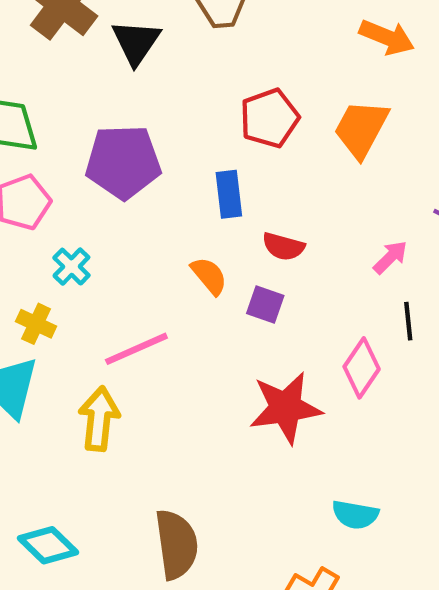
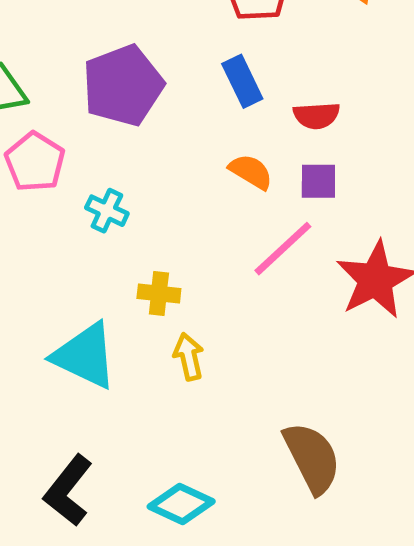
yellow cross: (36, 324) -> (159, 294), moved
pink line: (136, 349) -> (283, 249), moved
yellow arrow: (99, 419) -> (189, 357), size x0.7

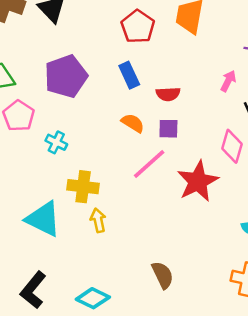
yellow cross: (159, 294) -> (83, 187), size x1.4
brown semicircle: (312, 458) -> (163, 275), size x0.7

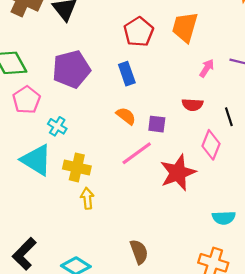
pink arrow: (228, 81) -> (207, 68), moved
red semicircle: (168, 94) -> (193, 105), moved
cyan triangle: (43, 219) -> (36, 160), moved

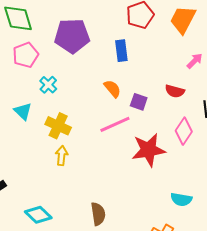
cyan triangle: (36, 160) -> (23, 111), size x0.6

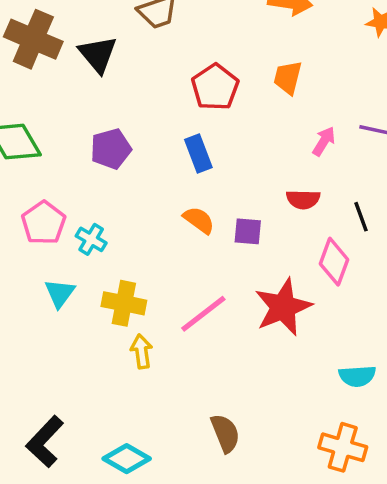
orange trapezoid: (183, 20) -> (288, 78), size x0.7
purple pentagon: (72, 36) -> (111, 149), size x0.7
pink pentagon: (26, 55) -> (44, 223), moved
cyan triangle: (23, 111) -> (60, 293), turned 36
pink line: (115, 124) -> (203, 314), moved

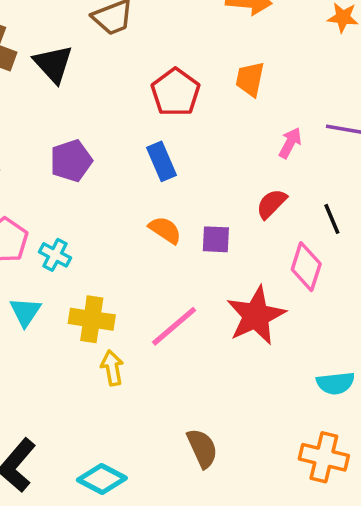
red semicircle: (303, 199) -> (271, 204), turned 136

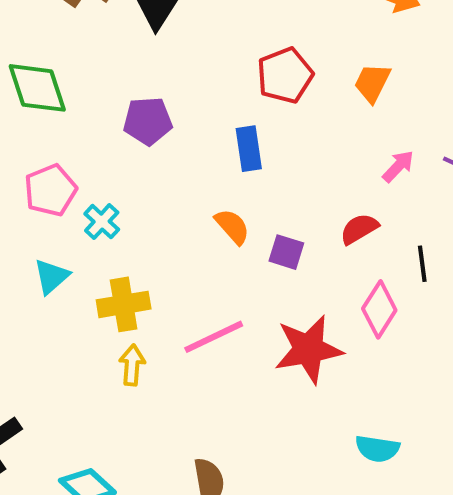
yellow cross: (92, 319) -> (124, 304), turned -33

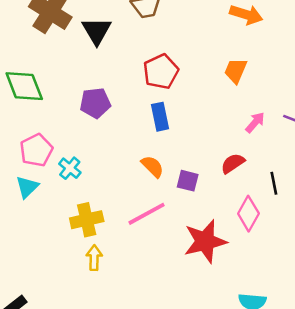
red pentagon: (285, 75) -> (161, 72), moved
cyan triangle: (51, 276) -> (27, 187), moved
pink line: (214, 337) -> (146, 214), moved

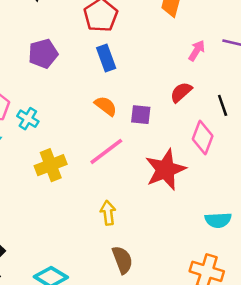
yellow arrow: (94, 258) -> (108, 213), moved

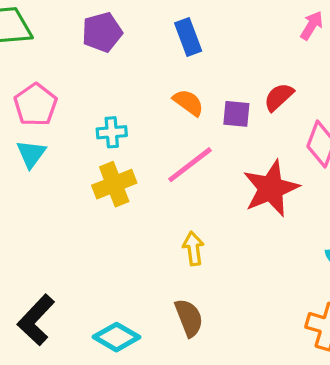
red semicircle: (181, 92) -> (279, 97), moved
cyan cross: (28, 119) -> (112, 132), moved, turned -35
brown semicircle: (122, 260) -> (189, 318), moved

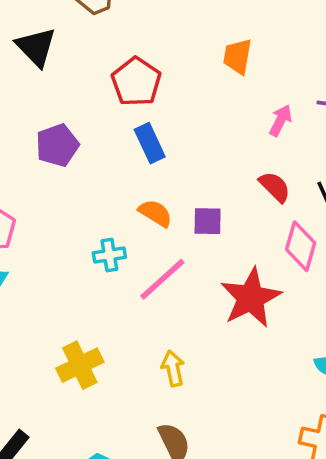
red semicircle: (279, 97) -> (275, 187), moved, turned 92
cyan cross: (112, 132) -> (109, 255), moved
yellow cross: (114, 184) -> (80, 365), moved

